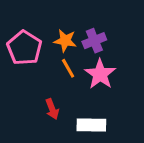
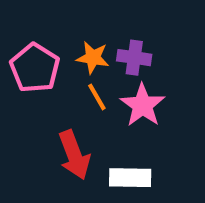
purple cross: (94, 41) -> (134, 58), turned 30
red arrow: (52, 109) -> (74, 155), size x1.6

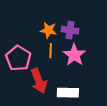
pink pentagon: (35, 68) -> (18, 58), moved
orange line: (97, 97) -> (51, 51), turned 32

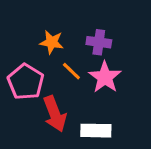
orange star: (48, 30) -> (52, 42), moved
orange line: (51, 51) -> (71, 71), turned -48

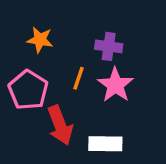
orange star: (52, 42) -> (40, 40), moved
orange line: (71, 71) -> (79, 78), turned 65

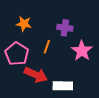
pink star: (115, 85) -> (82, 51), moved
red arrow: (60, 125) -> (36, 75), turned -45

